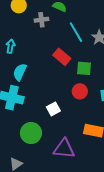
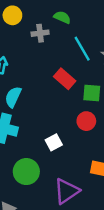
purple triangle: (64, 149) -> (67, 191), turned -40

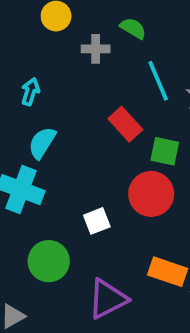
red circle: (86, 121) -> (151, 194), size x1.5

